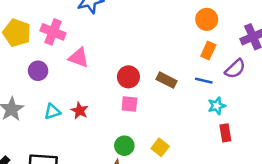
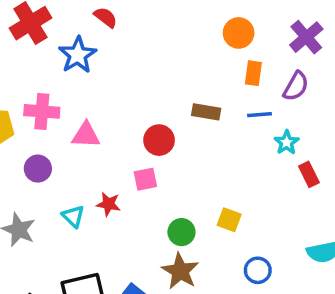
brown rectangle: (167, 80) -> (206, 112), moved
pink square: (129, 104) -> (145, 179), moved
cyan triangle: (52, 112) -> (73, 216), turned -42

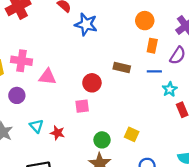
blue star: (78, 55) -> (86, 24), moved, turned -30
red star: (108, 204) -> (57, 133), moved

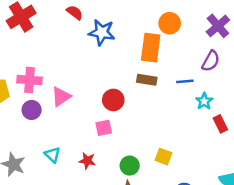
orange rectangle: (152, 46) -> (151, 48), moved, size x1.6
pink triangle: (47, 77) -> (61, 97), turned -36
purple circle: (17, 95) -> (32, 110), moved
red star: (57, 133) -> (87, 161), moved

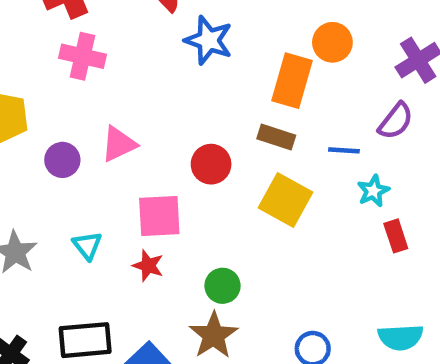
pink cross: (30, 80) -> (82, 56), moved
pink square: (104, 128) -> (159, 216), moved, size x1.5
yellow square: (164, 157) -> (285, 200), moved, size x1.6

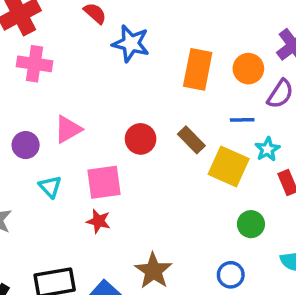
orange circle: (332, 42) -> (248, 69), moved
brown rectangle: (276, 137) -> (191, 140), moved, turned 32
yellow square: (285, 200) -> (229, 167), moved
cyan triangle: (87, 245) -> (50, 187), moved
green circle: (223, 286) -> (251, 224), moved

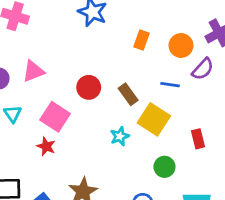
orange rectangle: (198, 69) -> (141, 40), size x0.6
cyan star: (267, 149) -> (120, 136), moved
pink square: (104, 182) -> (55, 117), turned 32

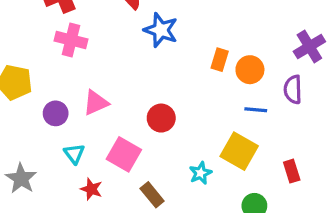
orange circle: (181, 45) -> (250, 70), moved
purple semicircle: (203, 69) -> (293, 89), turned 140
brown rectangle: (128, 94) -> (152, 195), moved
red star: (46, 146) -> (91, 189), moved

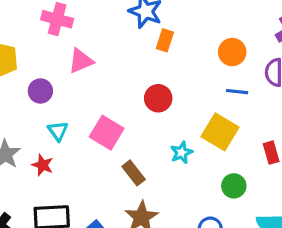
orange rectangle: (220, 60) -> (165, 40), moved
pink triangle: (96, 103) -> (81, 61), moved
red circle: (161, 118) -> (158, 98), moved
red star: (91, 189) -> (43, 165), moved

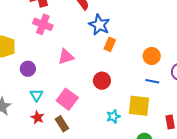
pink triangle: (81, 61) -> (66, 57), moved
yellow square: (220, 132) -> (139, 106), turned -30
red star: (43, 165) -> (38, 117), moved
brown rectangle: (134, 173) -> (62, 124), moved

